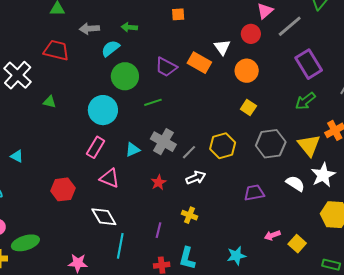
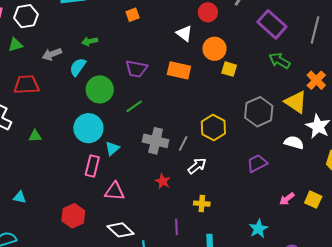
orange rectangle: (199, 63) -> (179, 70), moved
green arrow: (305, 101) -> (280, 61), turned 85
yellow square: (248, 108) -> (229, 69), moved
cyan triangle: (133, 150) -> (112, 148), moved

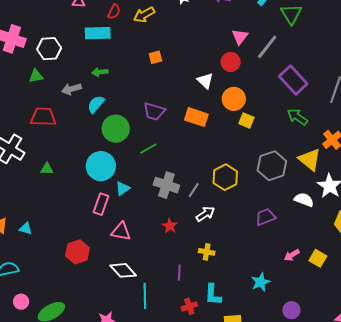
green arrow: (90, 41) -> (100, 72), moved

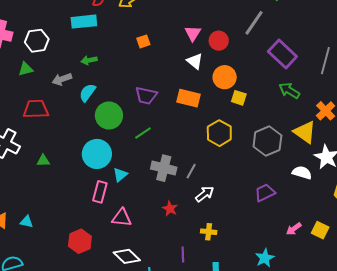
pink triangle: (240, 37) -> (193, 33), moved
yellow hexagon: (225, 177) -> (219, 133), moved

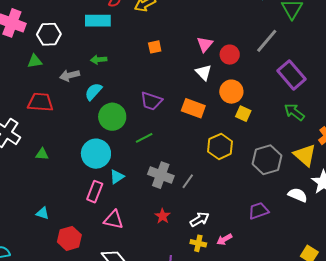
white arrow: (205, 194) -> (200, 219), moved
cyan triangle: (27, 222) -> (43, 213), moved
pink arrow: (294, 229) -> (224, 239), moved

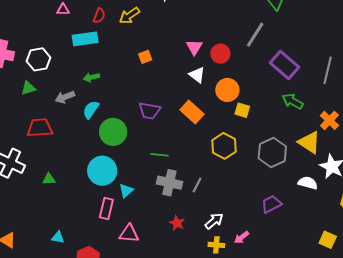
orange rectangle: (193, 108) -> (192, 112), turned 30
green line: (144, 138) -> (160, 155), moved, turned 42

